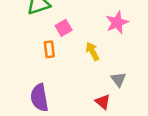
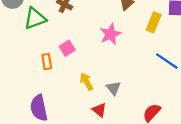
pink square: (64, 28) -> (67, 48), moved
yellow arrow: (92, 51) -> (86, 82), moved

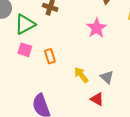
pink square: (67, 48) -> (25, 50), moved, turned -32
orange rectangle: (47, 62) -> (50, 56), moved

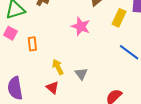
pink star: (96, 28) -> (81, 26), turned -30
red triangle: (97, 99) -> (52, 87), moved

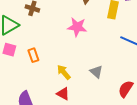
gray triangle: (81, 74) -> (96, 72), moved

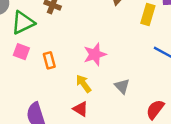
pink star: (77, 27) -> (95, 54), moved, turned -30

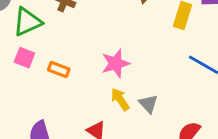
orange rectangle: (49, 60) -> (59, 69), turned -56
yellow arrow: (84, 84) -> (120, 99), moved

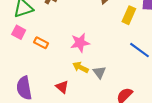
yellow arrow: (120, 99) -> (80, 67), turned -35

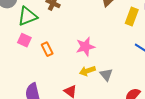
orange rectangle: (41, 43) -> (47, 49), turned 40
yellow arrow: (80, 67) -> (87, 71), turned -42

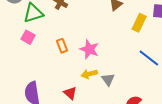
pink star: (85, 47) -> (89, 49), turned 30
orange rectangle: (47, 49) -> (62, 46), moved

